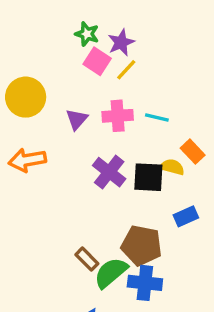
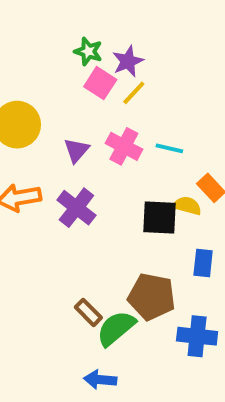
pink cross: (118, 116) -> (124, 146), turned 32
purple cross: (109, 172) -> (76, 208), moved
blue rectangle: (186, 216) -> (203, 263), turned -60
blue cross: (145, 283) -> (197, 336), moved

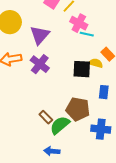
pink cross: (124, 146) -> (79, 23), moved
purple triangle: (76, 150) -> (40, 35), size x1.5

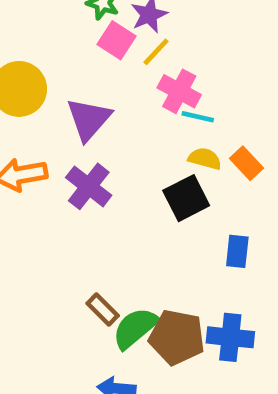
yellow semicircle: (96, 63) -> (205, 159), moved
black square: (82, 69) -> (186, 198), turned -30
brown pentagon: (78, 109) -> (177, 337), moved

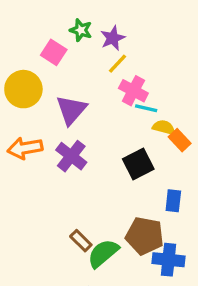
pink square: (117, 40) -> (54, 52), moved
yellow semicircle: (205, 159) -> (164, 127), moved
brown pentagon: (177, 337) -> (145, 236), moved

